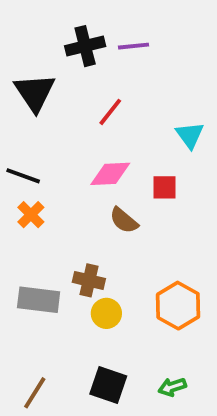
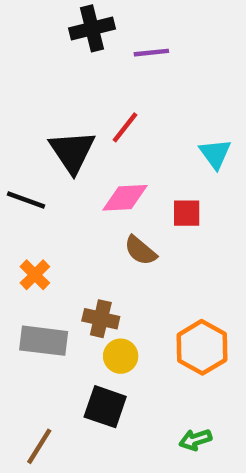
black cross: (85, 46) -> (92, 28), moved
black triangle: (35, 93) -> (72, 152), moved
orange cross: (31, 215) -> (35, 275), moved
black square: (108, 385) -> (105, 407), moved

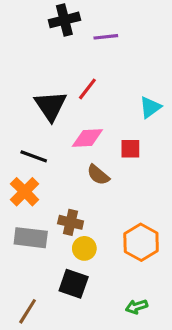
cyan triangle: (215, 154) -> (150, 107), turned 30
black line: (26, 200) -> (34, 156), moved
orange cross: (35, 275) -> (25, 192), size x1.4

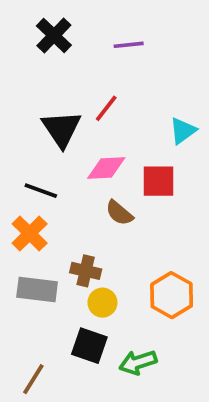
black cross: (64, 20) -> (54, 35), moved, turned -32
red square: (130, 149) -> (159, 181), size x1.4
green arrow: (136, 307) -> (138, 362), moved, size x1.4

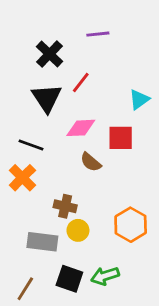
black cross: (54, 35) -> (49, 54), moved
gray rectangle: (37, 290) -> (42, 242), moved
black square: (89, 346) -> (69, 279), moved

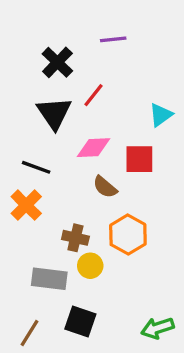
orange hexagon: (131, 225) -> (128, 235), moved
green arrow: (105, 276) -> (157, 328), moved

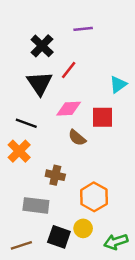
orange hexagon: (128, 235) -> (94, 197), moved
yellow circle: (90, 266) -> (83, 228), moved
brown line: (30, 333) -> (21, 245), turned 40

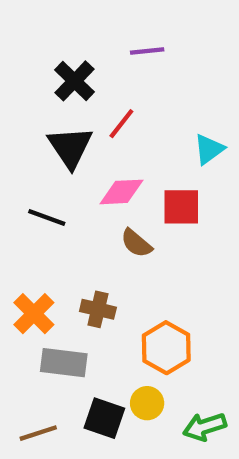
orange cross: (19, 151) -> (34, 314), moved

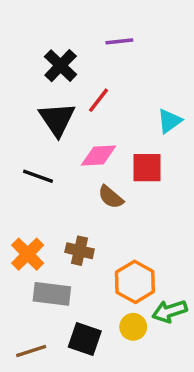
yellow circle: (147, 403) -> (133, 327), moved
green arrow: (205, 427) -> (170, 311), moved

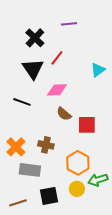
red square: (147, 168) -> (87, 125), moved
black square: (85, 339) -> (49, 196), turned -30

